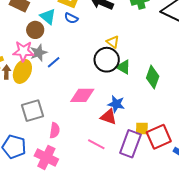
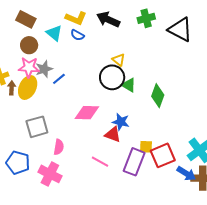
brown circle: (35, 30) -> (29, 45), moved

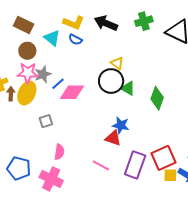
pink diamond: (87, 113) -> (72, 92), moved
gray square: (37, 127) -> (46, 121), moved, size x0.6
yellow square: (146, 147) -> (170, 175), moved

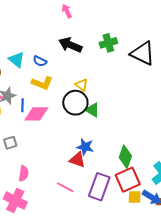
yellow L-shape: (74, 23) -> (42, 83), moved
blue line: (58, 84) -> (22, 105), turned -48
green diamond: (157, 98) -> (125, 157), moved

